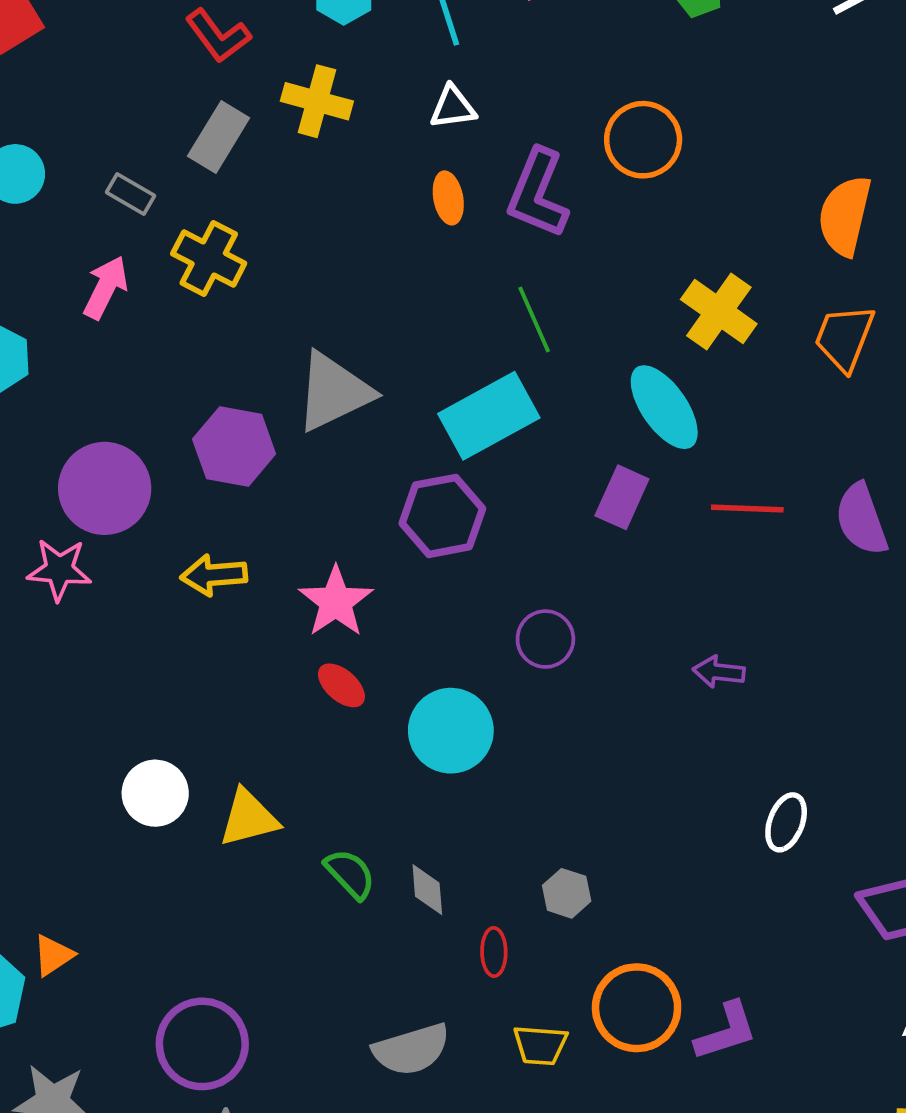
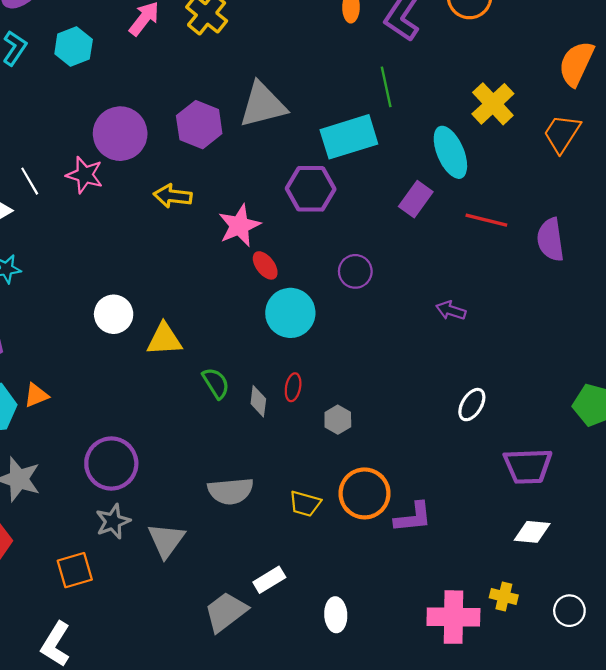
red ellipse: (341, 685) -> (265, 265), moved
red ellipse: (494, 952) -> (293, 387), moved

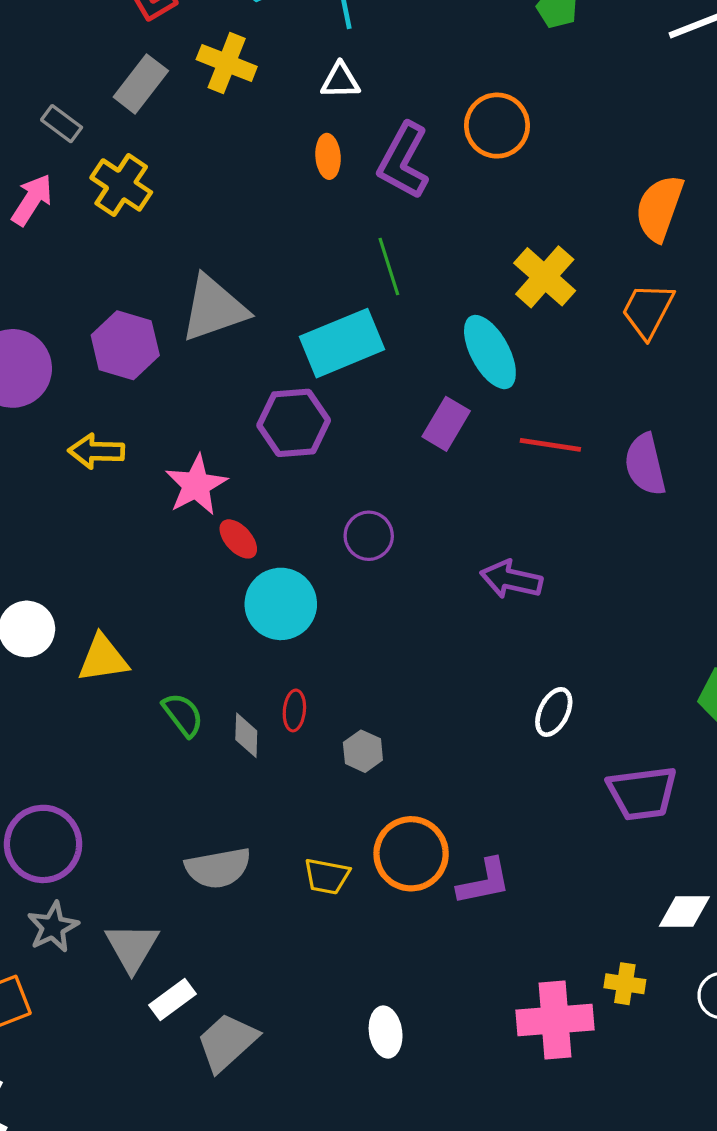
purple arrow: (451, 310) -> (511, 579), size x1.4
white diamond: (532, 532) -> (684, 912), moved
white rectangle: (269, 580) -> (173, 999), moved

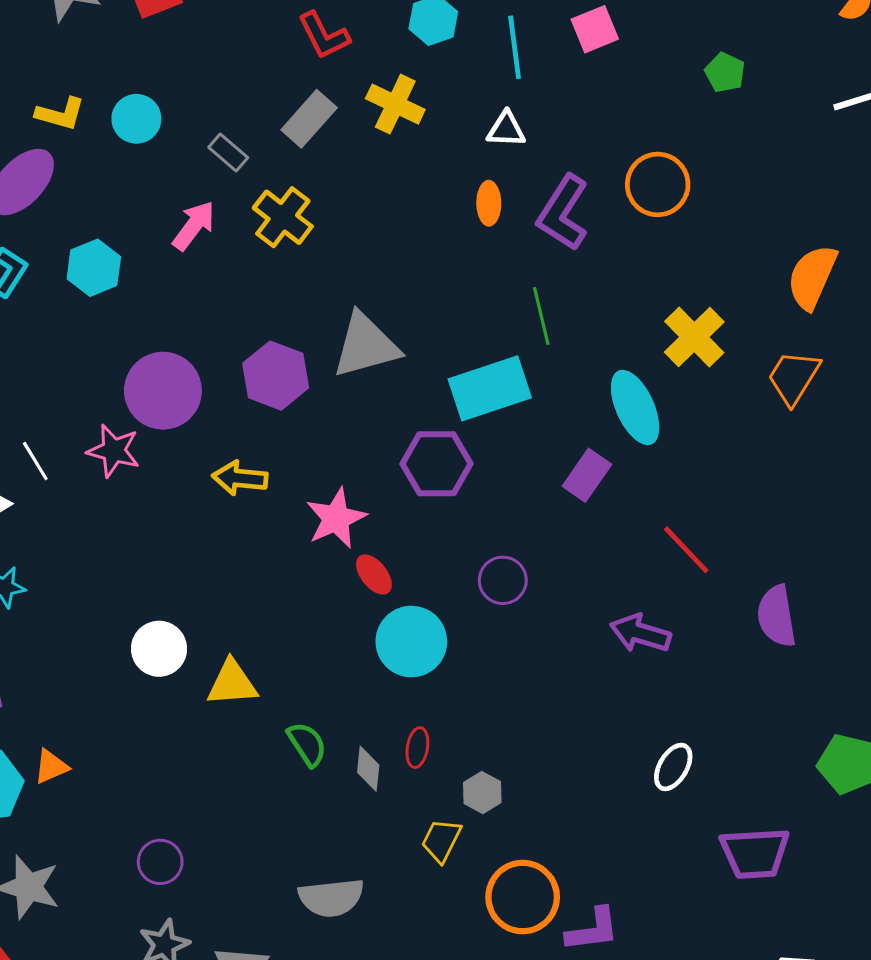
red line: (550, 445) -> (686, 550), moved, turned 34
purple semicircle: (645, 465) -> (776, 616), moved
purple circle: (43, 844) -> (160, 862), size x0.6
yellow trapezoid: (327, 876) -> (441, 840), moved, turned 102

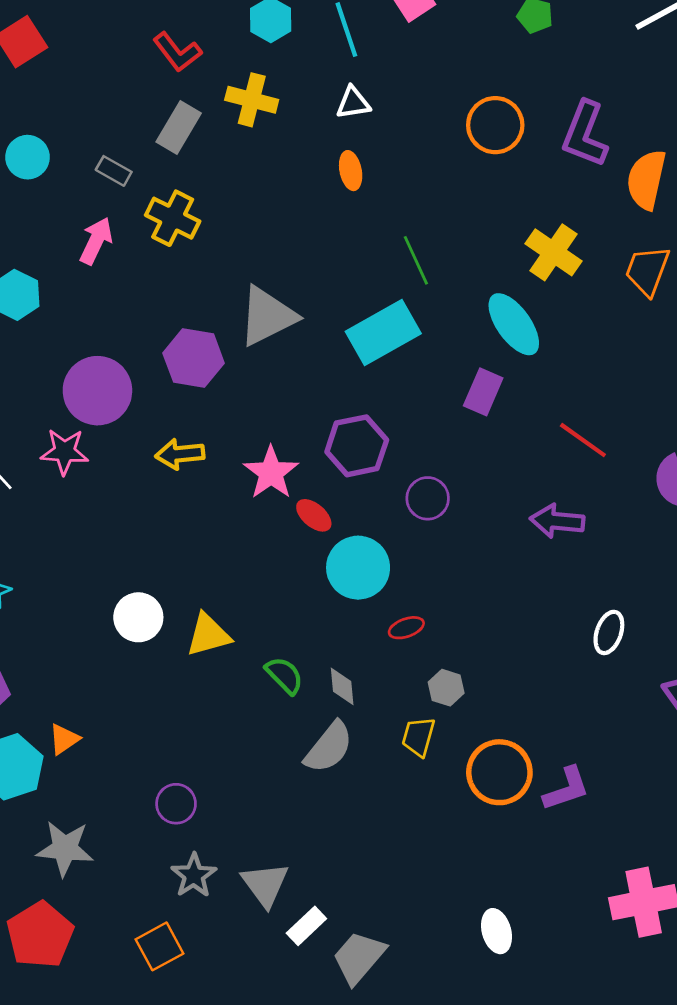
purple L-shape: (563, 213) -> (585, 134), moved
purple hexagon: (437, 464) -> (357, 446), moved
red ellipse: (417, 748) -> (406, 628), moved, turned 72
gray semicircle: (331, 898) -> (329, 747), moved, turned -34

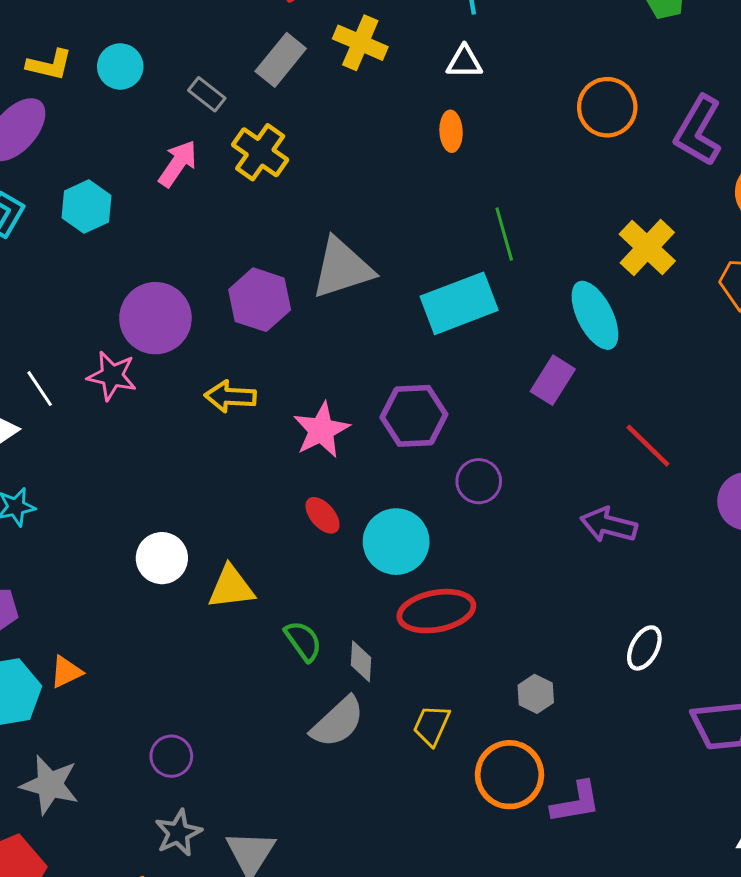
red ellipse: (314, 515) -> (322, 515), moved
red ellipse: (406, 628) -> (436, 611), size x2.0
gray hexagon: (446, 688) -> (536, 694), moved

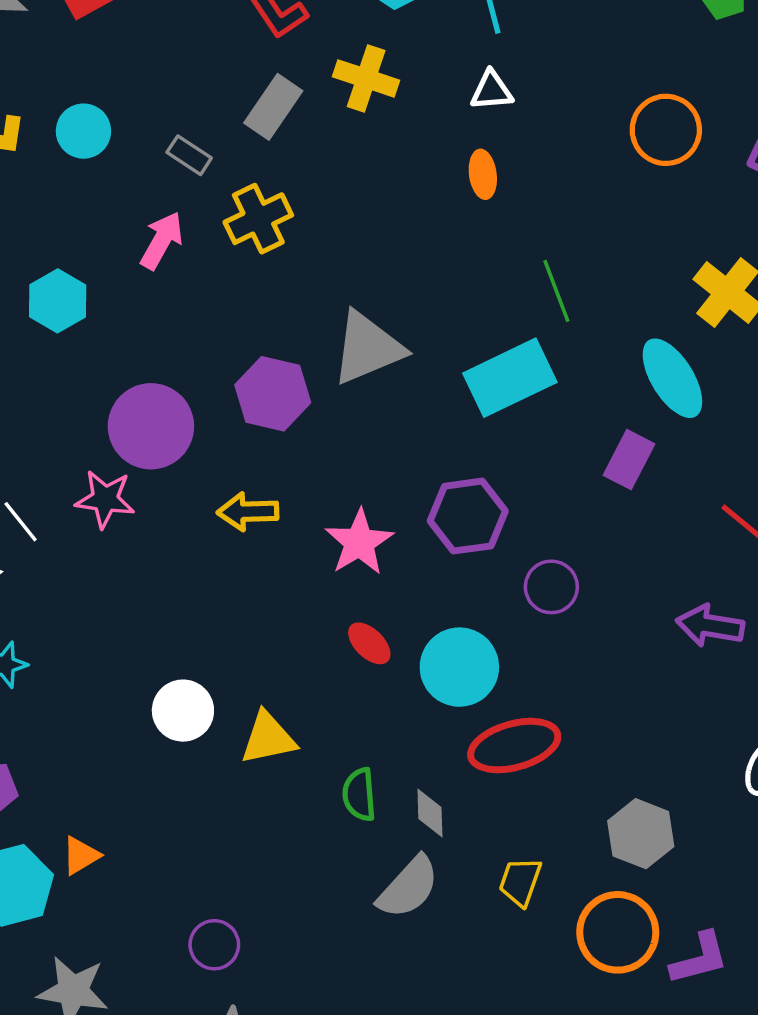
yellow cross: (260, 152) -> (258, 219), turned 34
green semicircle: (303, 641) -> (359, 795), turned -144
gray hexagon: (536, 694) -> (641, 834), size x1.5

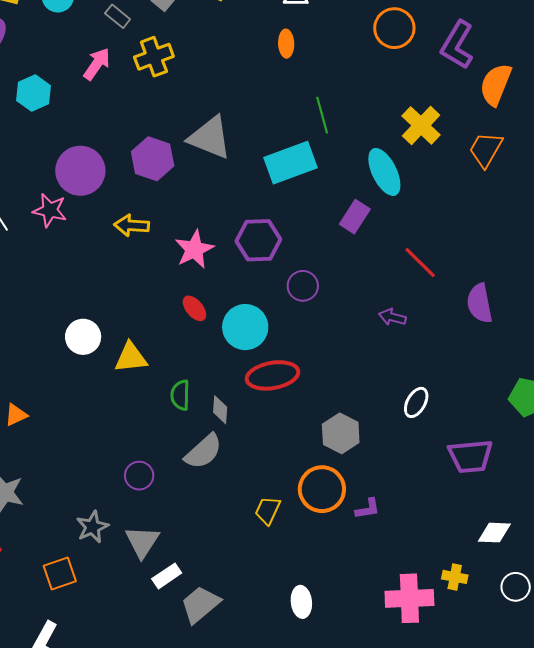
gray triangle: (367, 348) -> (210, 138), turned 39
purple arrow: (710, 626) -> (392, 317), size x0.7
yellow trapezoid: (520, 882) -> (268, 510), moved
purple circle: (214, 945) -> (139, 476), moved
purple L-shape: (699, 958) -> (368, 509), size x0.7

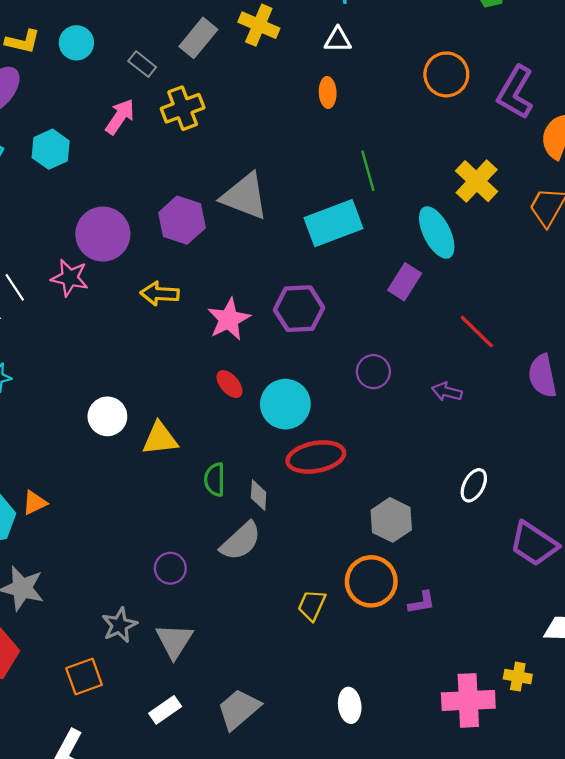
purple circle: (303, 286) -> (373, 372), moved
purple trapezoid: (470, 456) -> (534, 544), turned 39
white rectangle: (167, 576) -> (165, 710), moved

